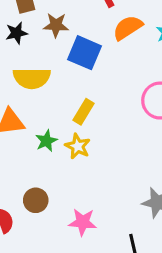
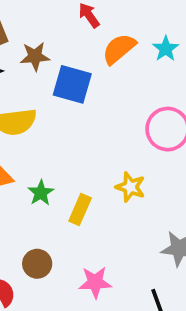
yellow rectangle: (84, 112) -> (80, 210), moved
yellow star: (78, 146) -> (130, 187), moved

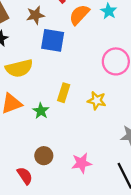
brown star: (35, 56) -> (35, 15), moved
yellow rectangle: (80, 210) -> (64, 93), moved

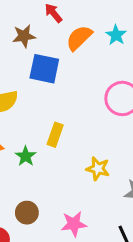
yellow star: (97, 101) -> (98, 169), moved

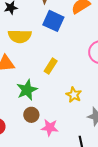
green star: (26, 156) -> (27, 90), moved, size x1.5
brown circle: (27, 213) -> (31, 115), moved

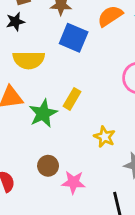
green star: (27, 90) -> (43, 113), moved

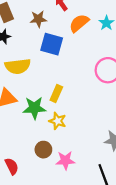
green star: (43, 113) -> (34, 108), turned 30
yellow star: (105, 137) -> (58, 121), moved

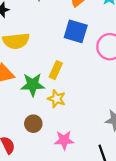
blue square: (52, 44) -> (76, 31), moved
brown circle: (43, 150) -> (33, 124), moved

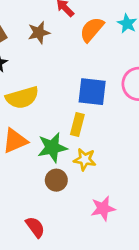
blue square: (76, 31) -> (92, 92), moved
brown circle: (33, 124) -> (56, 180), moved

